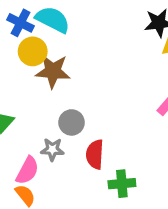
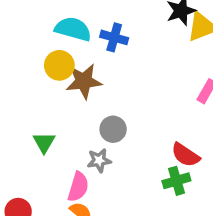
blue cross: (21, 23) -> (114, 37), moved
red semicircle: (95, 154) -> (186, 155), moved, turned -48

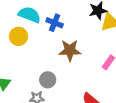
brown star: (84, 81) -> (70, 50), moved

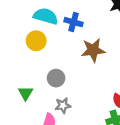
gray circle: (48, 80) -> (56, 78), moved

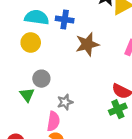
gray circle: (56, 78) -> (41, 79), moved

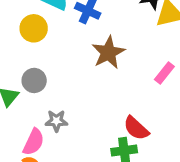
brown star: (87, 44) -> (108, 52), turned -30

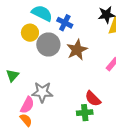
gray circle: (34, 80) -> (48, 44), moved, size x1.5
gray star: (56, 121) -> (42, 92), size x1.5

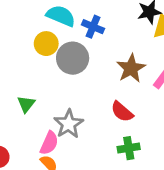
brown star: (77, 50) -> (131, 68), moved
gray star: (42, 92) -> (69, 124), turned -30
red semicircle: (93, 99) -> (122, 112), moved

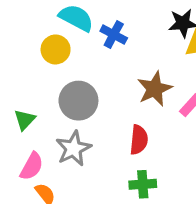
gray circle: (73, 58) -> (78, 101), moved
red semicircle: (122, 112) -> (139, 140), turned -130
pink semicircle: (49, 143) -> (32, 166), moved

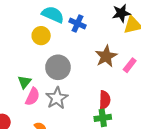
red semicircle: (139, 140) -> (105, 100), moved
pink semicircle: (32, 166) -> (33, 97), moved

